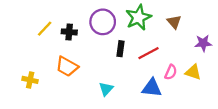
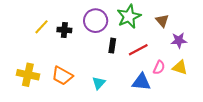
purple star: (203, 43) -> (179, 40), moved
orange trapezoid: (67, 67) -> (62, 76), moved
yellow cross: (30, 80) -> (28, 75), size x1.5

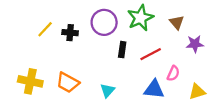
yellow triangle: (180, 67) -> (197, 92), moved, turned -35

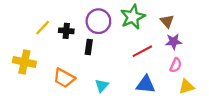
purple star: (195, 44) -> (174, 42), moved
black rectangle: (122, 50) -> (89, 47), moved
pink semicircle: (173, 73) -> (176, 65), moved
yellow cross: (30, 81) -> (24, 62), moved

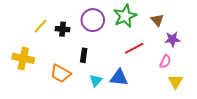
purple star: (174, 42) -> (172, 39), moved
black rectangle: (89, 47) -> (84, 55), moved
blue triangle: (146, 84) -> (119, 78), moved
yellow triangle: (186, 87) -> (175, 82), turned -42

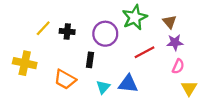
purple circle: (93, 20) -> (105, 34), moved
purple star: (172, 39) -> (175, 42), moved

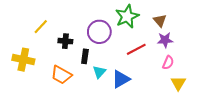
black cross: (67, 32) -> (65, 41), moved
blue triangle: (128, 84) -> (121, 79), turned -36
cyan triangle: (103, 87) -> (99, 72), moved

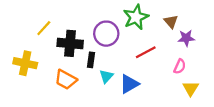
purple star: (165, 40) -> (186, 38), moved
black cross: (65, 41) -> (70, 43), size x1.6

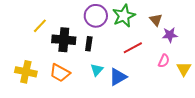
purple circle: (106, 34) -> (96, 16), moved
black rectangle: (91, 60) -> (89, 44), moved
yellow cross: (25, 63) -> (26, 72), moved
yellow triangle: (191, 88) -> (184, 69), moved

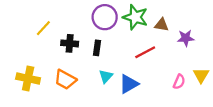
green star: (124, 16) -> (135, 17), turned -30
brown triangle: (156, 20) -> (162, 25), moved, turned -40
black cross: (64, 40) -> (70, 43), size x0.7
pink semicircle: (164, 61) -> (179, 82), moved

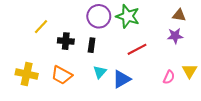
brown triangle: (162, 25) -> (179, 15), moved

